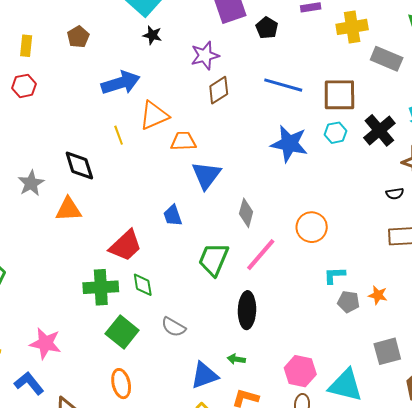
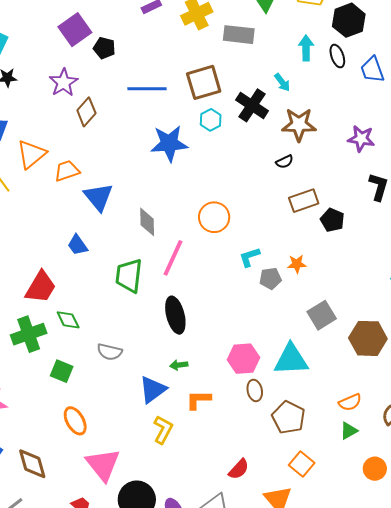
black pentagon: (267, 28) -> (104, 48), moved
green square: (122, 332) -> (62, 371), size x0.7

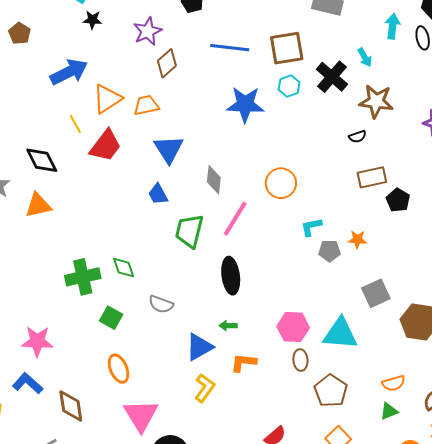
orange trapezoid: (67, 171) -> (146, 105), moved
blue trapezoid: (78, 245) -> (158, 194), moved
red trapezoid: (41, 287) -> (106, 146), moved

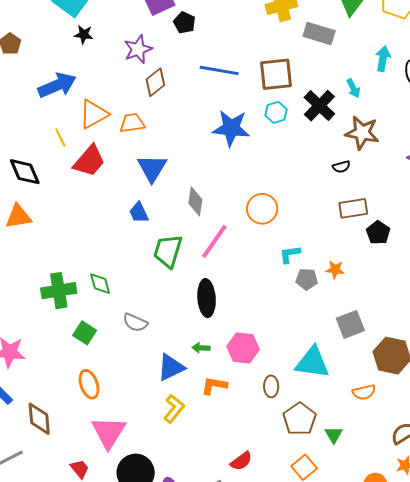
pink hexagon: (293, 327) -> (243, 348), moved
orange semicircle: (394, 383) -> (364, 392), moved
green triangle: (389, 411) -> (334, 435), moved, turned -42

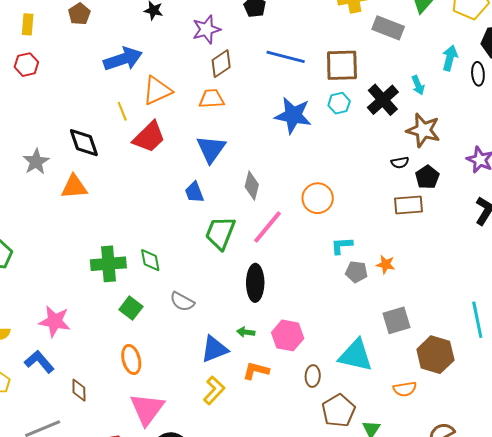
orange trapezoid: (132, 123) -> (212, 99), moved
black pentagon: (378, 233) -> (427, 177), moved
brown diamond: (39, 419) -> (79, 390), size x0.7

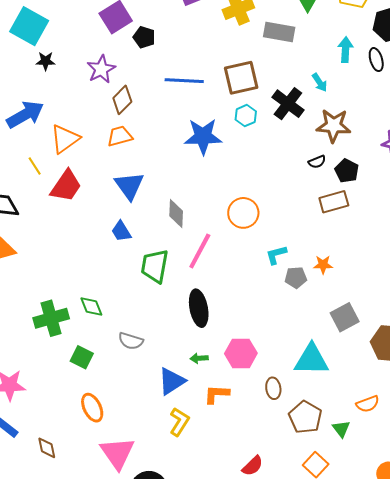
orange semicircle: (405, 389) -> (368, 404), moved

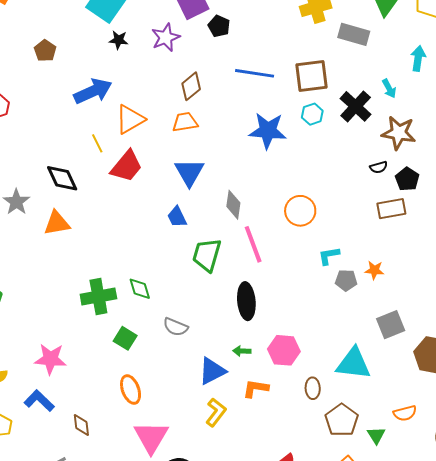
purple star: (101, 69) -> (166, 37), moved
pink line: (200, 251) -> (253, 244), turned -54

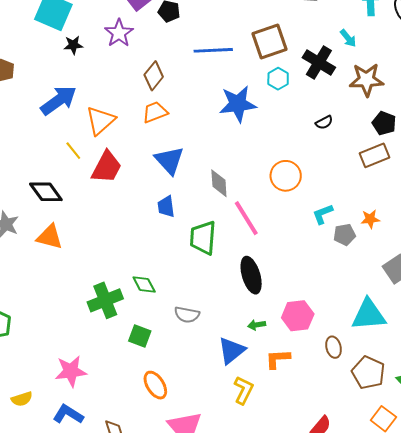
black semicircle: (379, 167) -> (324, 122), moved
blue trapezoid: (177, 217) -> (166, 207), turned 30
orange triangle: (57, 223) -> (50, 237), turned 36

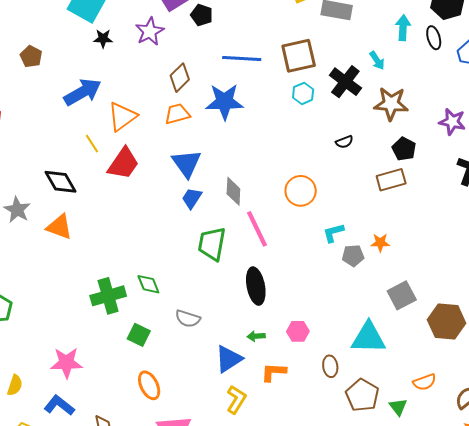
blue star: (238, 104) -> (224, 102), moved
blue trapezoid: (166, 207) -> (192, 198), moved, turned 35
pink hexagon: (298, 316) -> (298, 331), size x0.7
yellow semicircle: (22, 399) -> (15, 385), turned -60

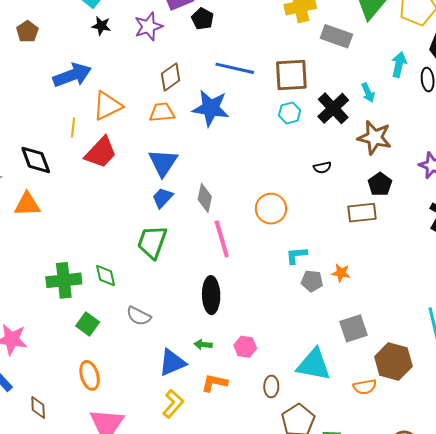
yellow line: (92, 144) -> (73, 128), turned 30
orange triangle: (59, 227) -> (27, 204), turned -32
green trapezoid: (212, 244) -> (152, 242), moved
orange semicircle: (425, 382) -> (365, 387), moved

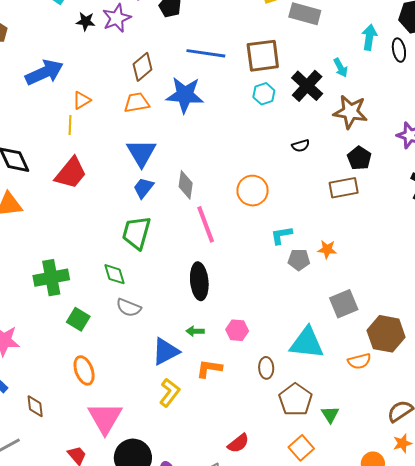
black star: (101, 26) -> (86, 21), moved
orange triangle: (107, 106) -> (82, 100), size x0.6
yellow line: (73, 128) -> (70, 125), moved
red trapezoid: (101, 152) -> (71, 173), moved
green diamond: (106, 275) -> (114, 274), moved

